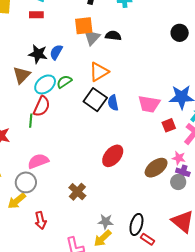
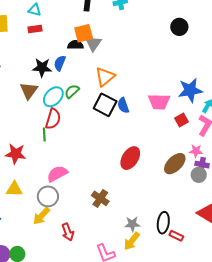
black semicircle: (113, 36) -> (75, 45), moved

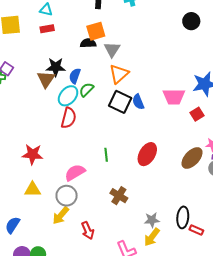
gray triangle: (93, 44) -> (112, 49), moved
blue semicircle: (60, 63) -> (75, 76), moved
brown triangle: (29, 91) -> (46, 79), moved
green line: (44, 135) -> (106, 155), moved

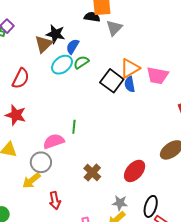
orange triangle: (119, 74) -> (130, 68), moved
pink trapezoid: (174, 97) -> (157, 76), moved
red semicircle: (69, 118) -> (21, 78), moved
red ellipse: (147, 154) -> (135, 171), moved
green line: (106, 155) -> (74, 127), moved

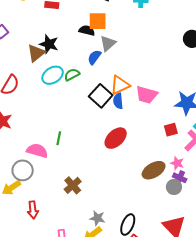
blue semicircle: (73, 46) -> (94, 57), moved
pink semicircle: (54, 141) -> (37, 151), turned 30
red ellipse: (135, 171) -> (116, 138), moved

